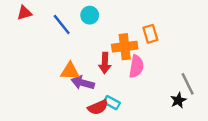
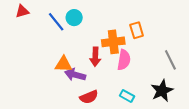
cyan circle: (90, 15) -> (74, 18), moved
gray line: (188, 84) -> (170, 60), moved
black star: (178, 100) -> (162, 91), size x1.5
cyan rectangle: (112, 103) -> (127, 96), moved

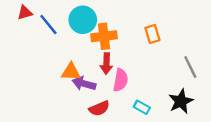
cyan circle: (74, 18) -> (83, 20), size x1.5
blue line: (56, 22) -> (48, 25), moved
orange cross: (113, 42) -> (104, 36), moved
pink semicircle: (124, 60) -> (121, 80), moved

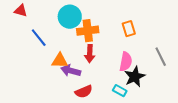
red triangle: (25, 13) -> (21, 11), turned 32
blue line: (48, 25) -> (39, 38), moved
pink semicircle: (121, 80) -> (126, 62), moved
black star: (181, 101) -> (135, 77), moved

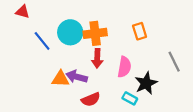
cyan circle: (70, 17) -> (70, 32), moved
orange triangle: (60, 61) -> (60, 79), moved
pink semicircle: (126, 62) -> (124, 67), moved

